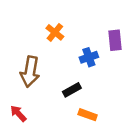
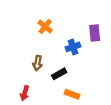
brown arrow: (30, 72) -> (38, 63), moved, size x0.6
red arrow: (18, 113) -> (25, 93), moved, turned -120

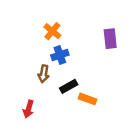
blue cross: (73, 47) -> (60, 55), moved
orange rectangle: (72, 94) -> (88, 99), moved

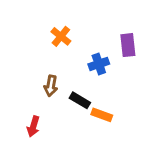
blue cross: (60, 55) -> (99, 64), moved
black rectangle: (69, 86) -> (80, 100), turned 60

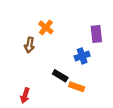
blue cross: (99, 64) -> (82, 56), moved
brown arrow: (51, 86) -> (29, 45), moved

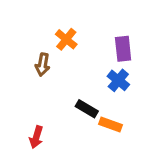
purple rectangle: (96, 34) -> (123, 49), moved
blue cross: (82, 56) -> (118, 80), turned -32

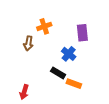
orange cross: (66, 39) -> (44, 26), turned 32
blue cross: (118, 80) -> (69, 54), moved

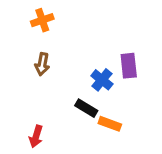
orange cross: (44, 26) -> (42, 20), moved
purple rectangle: (82, 33) -> (129, 66), moved

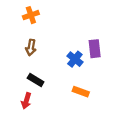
black rectangle: (86, 108) -> (36, 80), moved

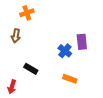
brown arrow: (31, 48) -> (16, 36), moved
red arrow: (26, 101) -> (12, 87), moved

